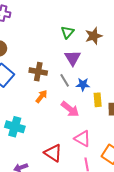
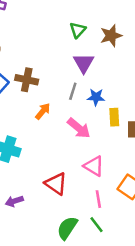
brown cross: (38, 72) -> (27, 80), moved
gray line: (65, 80) -> (73, 91), turned 48

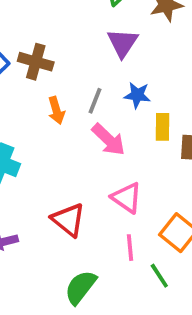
gray line: (73, 91) -> (95, 101), moved
orange arrow: (43, 111) -> (56, 110), turned 120
green line: (96, 225) -> (159, 276), moved

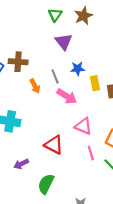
gray line: (95, 101) -> (55, 76), turned -32
green semicircle: (80, 287) -> (46, 184), moved

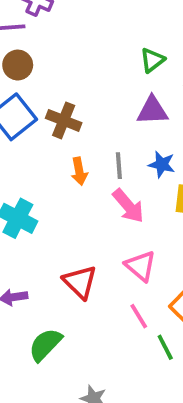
purple triangle: (64, 42) -> (152, 111), turned 48
pink line: (91, 153) -> (139, 316), turned -32

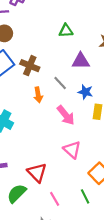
green triangle: (152, 60) -> (66, 31), moved, turned 32
gray line: (119, 166) -> (60, 83), moved, turned -40
red triangle: (80, 282) -> (37, 173), moved
pink line: (139, 316) -> (55, 199), moved

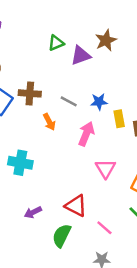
purple triangle: (81, 61) -> (81, 56), moved
pink arrow: (66, 115) -> (86, 134), turned -100
pink triangle: (72, 150) -> (105, 169), turned 36

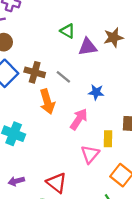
green triangle: (56, 43) -> (68, 31), turned 42
gray line: (69, 101) -> (63, 77), moved
yellow rectangle: (119, 119) -> (108, 139), moved
orange arrow: (49, 122) -> (47, 102), size x1.5

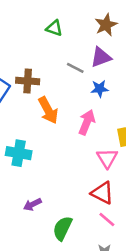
purple triangle: (88, 47) -> (101, 57), moved
gray line: (63, 77) -> (75, 68), moved
red triangle: (57, 183) -> (102, 193), moved

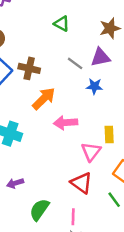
orange arrow: (48, 110) -> (44, 99), turned -115
pink arrow: (87, 122) -> (66, 123), moved, turned -125
pink line: (107, 220) -> (73, 217), moved, turned 42

